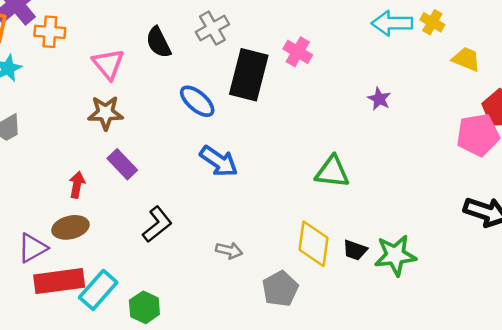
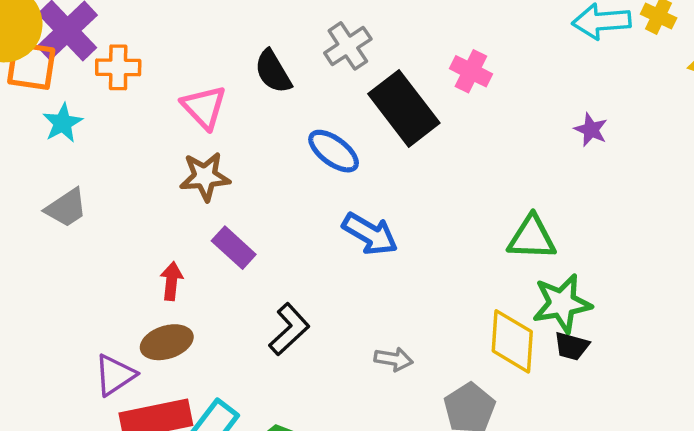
black rectangle: (249, 75) -> (404, 108), turned -48
green star: (395, 255) -> (562, 303), moved

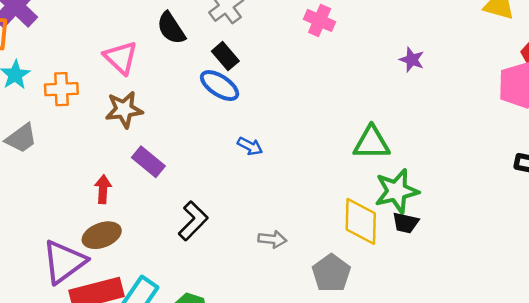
orange cross: (118, 67) -> (61, 89), moved
black rectangle: (404, 108) -> (225, 56), moved, size x0.5
blue arrow: (370, 234) -> (250, 146), size x0.6
purple triangle: (115, 375) -> (64, 262), size x1.4

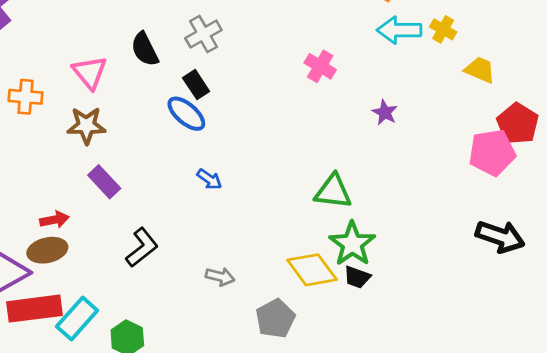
pink cross: (320, 20) -> (320, 66), moved
red arrow: (103, 189) -> (54, 220), moved, turned 68
green star: (397, 191) -> (352, 244), turned -30
yellow diamond: (361, 221) -> (312, 270), turned -45

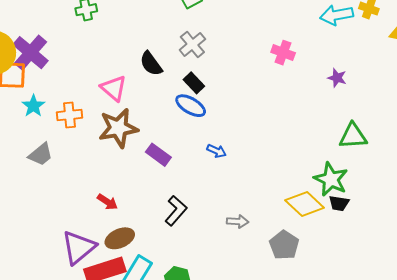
brown star: (86, 126) -> (118, 128), size x1.4
purple rectangle: (104, 182) -> (158, 155), moved
green triangle: (333, 192) -> (353, 136), moved
red arrow: (54, 220) -> (107, 202), turned 55
brown ellipse: (47, 250) -> (120, 238), moved

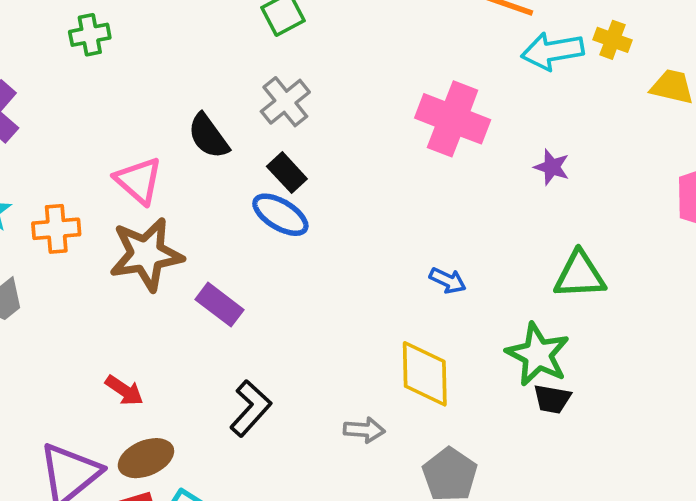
pink cross: (283, 53) -> (453, 119), size x1.6
blue arrow: (217, 151) -> (448, 280), moved
yellow diamond: (305, 204) -> (425, 374), moved, turned 45

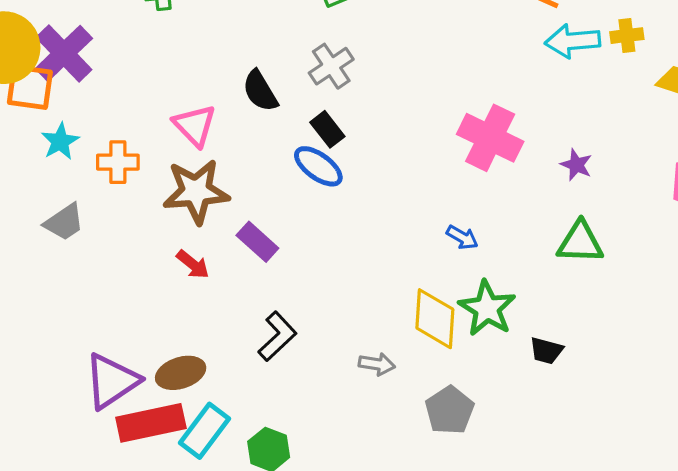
yellow cross: (612, 40) -> (627, 36), turned -32
pink cross: (453, 119) -> (490, 138), moved
purple star: (552, 167) -> (576, 165), moved
green star: (538, 354) -> (487, 308), moved
red arrow: (124, 390) -> (193, 264), moved

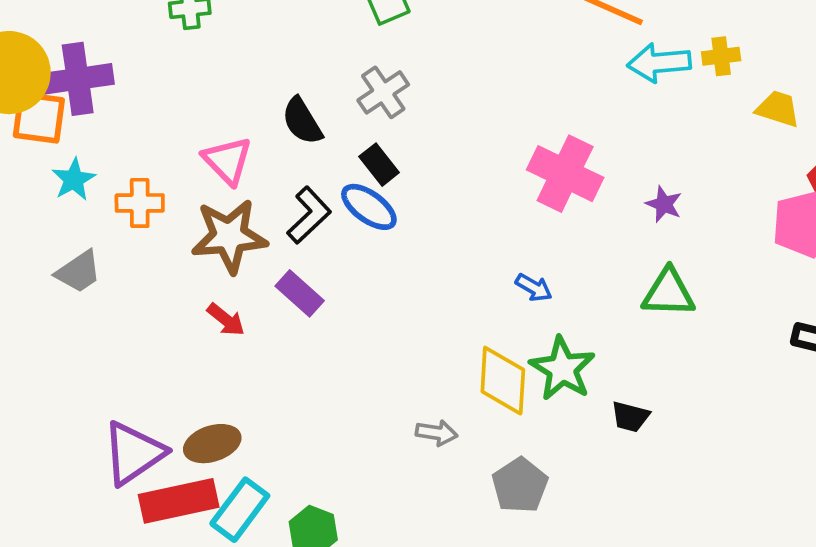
purple cross: (64, 53) -> (78, 79), turned 36
black L-shape: (277, 336) -> (309, 215), moved

